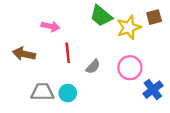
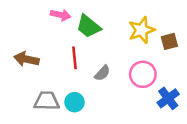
green trapezoid: (101, 16) -> (88, 26), moved
brown square: (154, 17) -> (169, 41), moved
pink arrow: (50, 26) -> (61, 15), moved

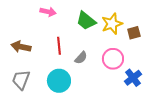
green trapezoid: (88, 26) -> (86, 21), moved
gray trapezoid: (47, 101) -> (21, 80), moved, turned -70
cyan circle: (75, 102) -> (59, 81), size x1.5

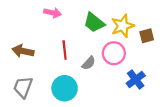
pink circle: (113, 59) -> (114, 53), moved
blue cross: (133, 78) -> (136, 79), moved

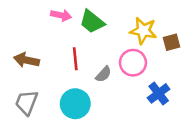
green trapezoid: (94, 23) -> (92, 22), moved
yellow star: (123, 26) -> (143, 31), turned 30

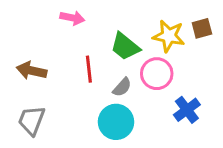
green trapezoid: (92, 22) -> (125, 46), moved
brown square: (171, 42) -> (202, 28), moved
cyan circle: (75, 104) -> (116, 122), moved

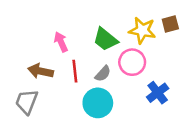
pink arrow: (72, 18) -> (61, 42), moved, turned -126
red line: (89, 69) -> (75, 71), moved
brown arrow: (32, 71) -> (41, 71), moved

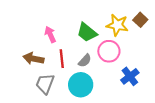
brown square: (170, 24) -> (140, 20), turned -32
gray trapezoid: (27, 102) -> (45, 84), moved

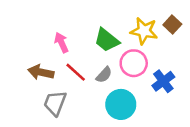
red line: (62, 59) -> (76, 72), turned -42
blue cross: (130, 76) -> (163, 81), moved
cyan circle: (81, 85) -> (121, 104), moved

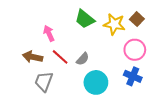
green trapezoid: (107, 40) -> (85, 19), moved
pink circle: (134, 63) -> (135, 50), moved
blue cross: (163, 81) -> (133, 76), moved, turned -30

